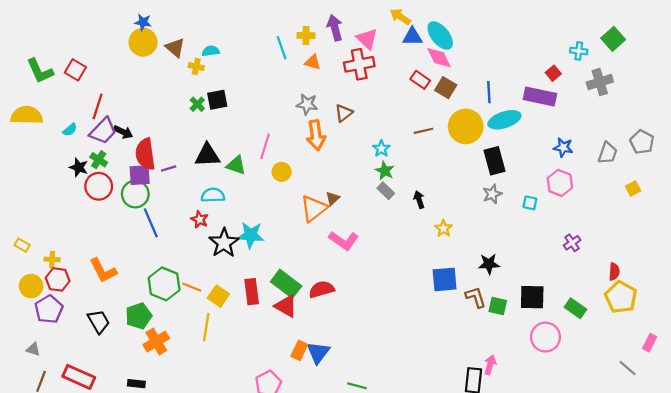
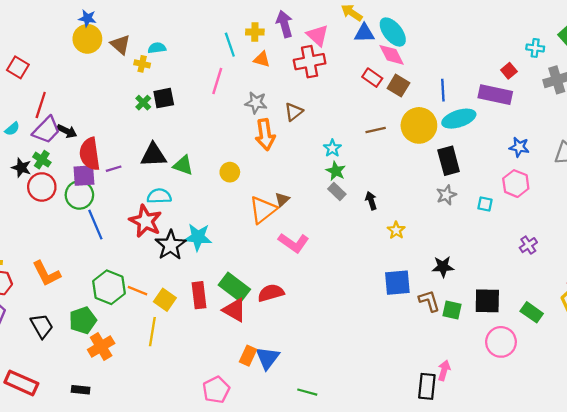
pink line: (265, 146) -> (217, 81), moved
red star: (200, 220) -> (145, 221), size x1.8

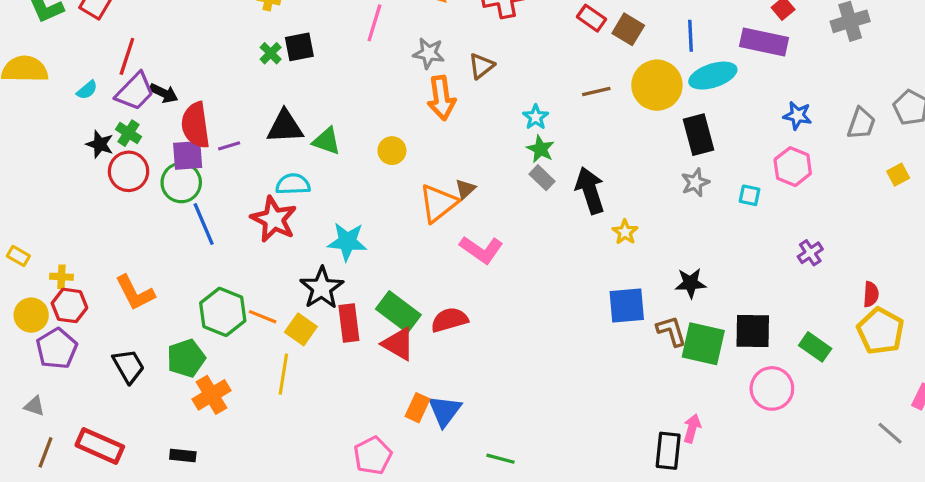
black arrow: (371, 201) -> (590, 191), size x1.8
black star: (171, 245) -> (322, 288), moved
green square: (452, 310) -> (703, 344), size x1.6

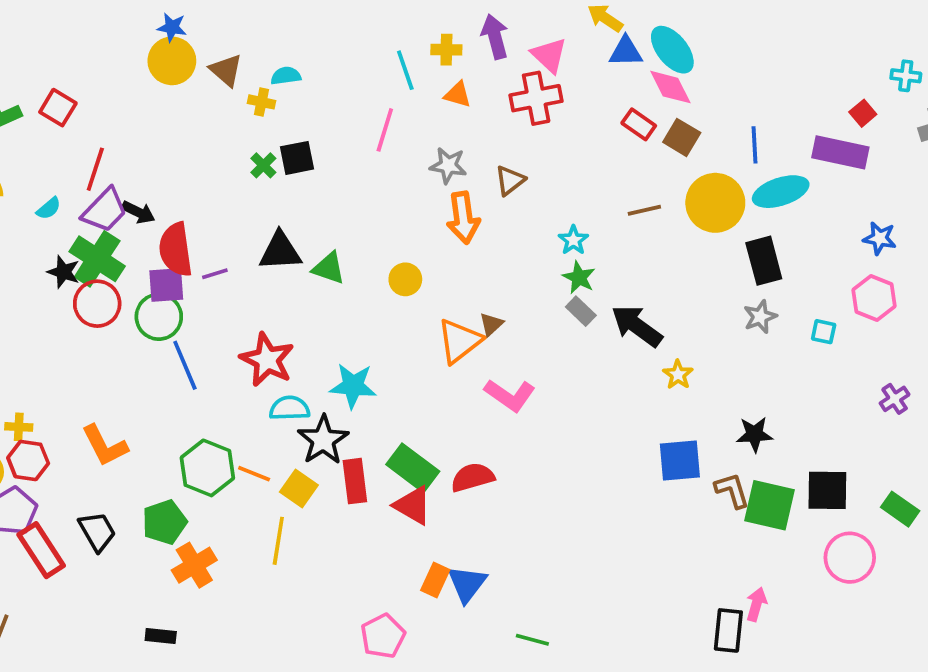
green cross: (129, 133) -> (97, 259), size x1.8
cyan semicircle: (293, 184) -> (290, 408), moved
black arrow: (590, 191) -> (637, 326), turned -36
red rectangle: (100, 446) -> (41, 550), moved, turned 33

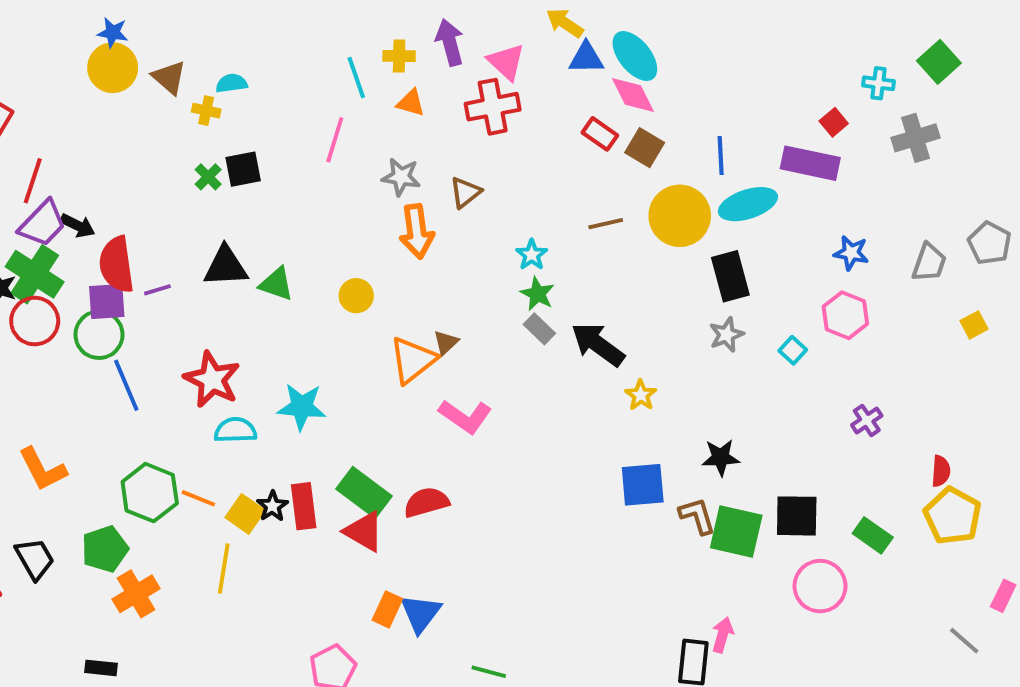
cyan square: (824, 332) -> (793, 350), turned 30
black star: (323, 440) -> (272, 506), moved, size x0.6

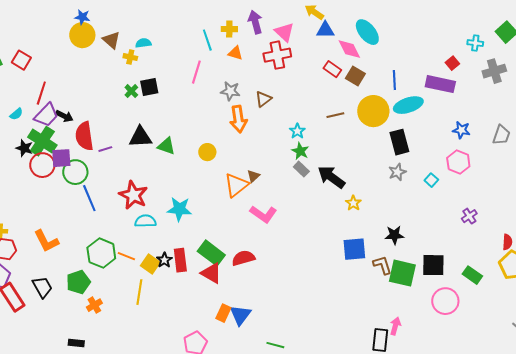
cyan ellipse: (635, 56) -> (367, 32), moved
purple square: (107, 302) -> (61, 158), moved
orange cross: (136, 594) -> (94, 305), size x0.7

